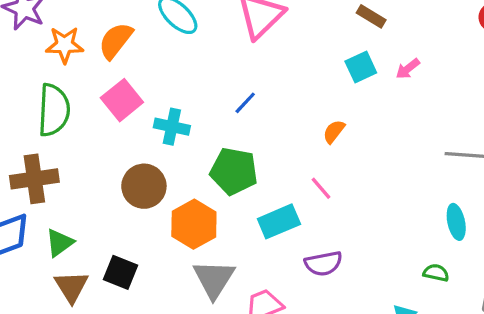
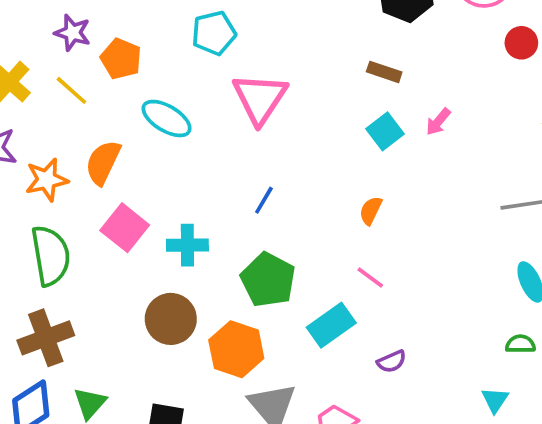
green pentagon: (234, 171) -> (268, 280), turned 30
purple semicircle: (323, 263) -> (392, 361), size x0.7

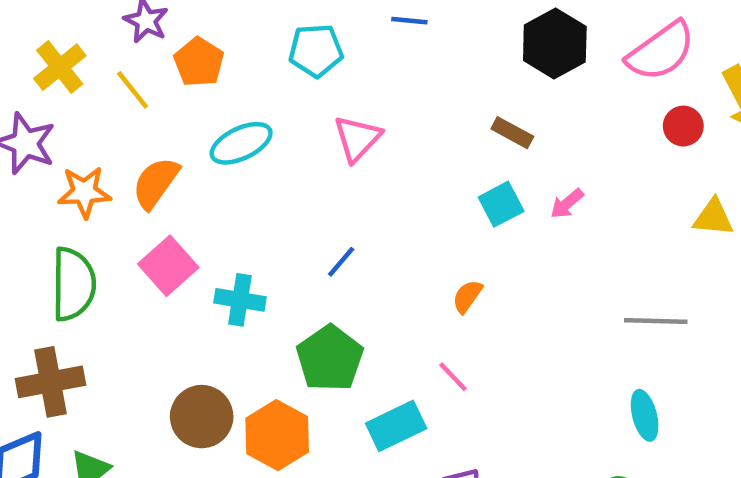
pink triangle: (260, 98) -> (357, 138), size x0.7
cyan ellipse: (167, 118) -> (241, 143), turned -66
brown circle: (171, 319) -> (202, 417), moved

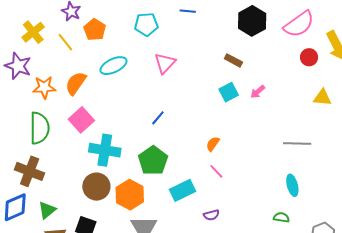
orange semicircle: (467, 296) -> (213, 144), moved
cyan cross: (240, 300) -> (105, 150), moved, size x1.4
pink line: (453, 377) -> (216, 171), moved
brown cross: (50, 382) -> (30, 171), turned 32

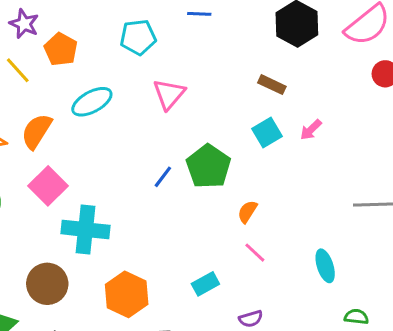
green pentagon: (153, 161) -> (208, 166), moved
cyan ellipse: (292, 185) -> (325, 266), moved
brown circle: (96, 187) -> (47, 284), moved
cyan rectangle: (182, 190) -> (205, 284), size x0.7

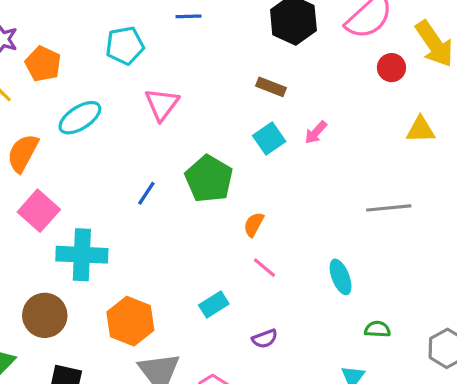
blue line: (163, 177) -> (146, 193), moved

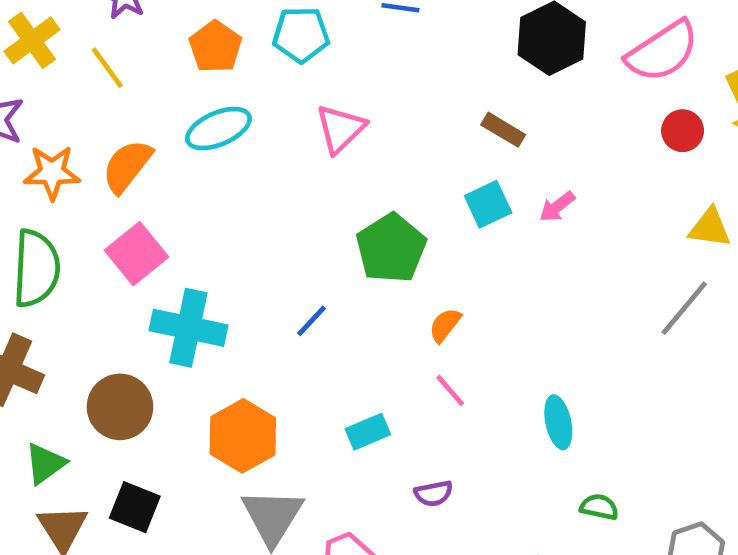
orange pentagon: (43, 64) -> (215, 47), moved
blue line: (146, 193) -> (311, 321), moved
gray line: (389, 208) -> (684, 308), moved, turned -54

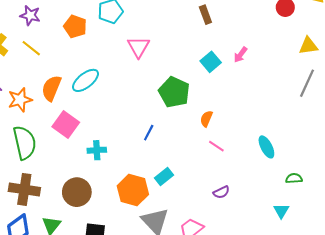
cyan ellipse: (218, 129) -> (85, 80), moved
brown rectangle: (503, 130) -> (205, 15), moved, turned 54
cyan cross: (188, 328) -> (97, 150), size x0.6
cyan rectangle: (368, 432) -> (164, 176), moved

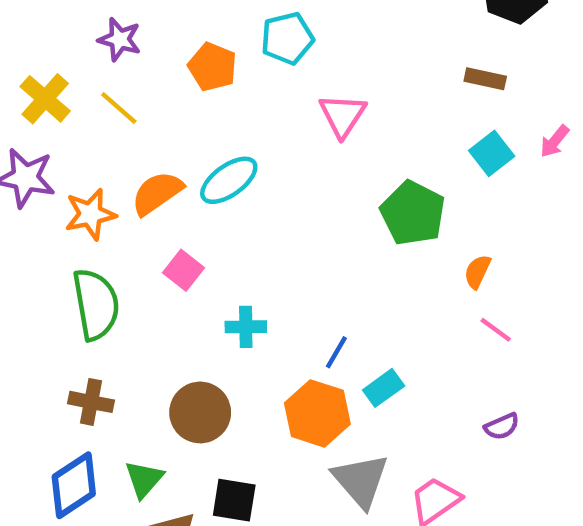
brown rectangle: (205, 15) -> (485, 79), moved, turned -60
orange semicircle: (51, 88) -> (157, 193), turned 30
pink square: (66, 124) -> (184, 270), size x0.7
blue line: (149, 133) -> (336, 352), moved
brown cross: (24, 189) -> (91, 402), size x0.7

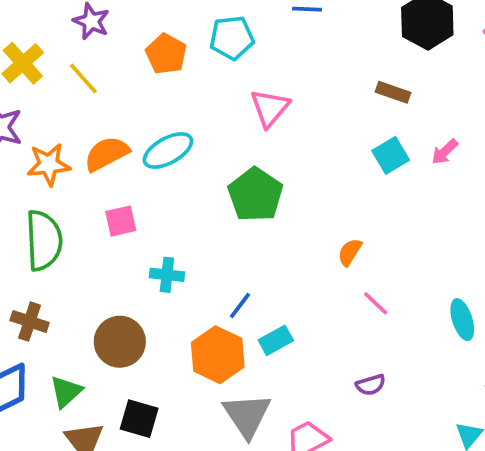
green pentagon: (413, 213) -> (255, 195), moved
pink square: (184, 270) -> (121, 221), turned 32
orange semicircle: (477, 272) -> (350, 252), moved

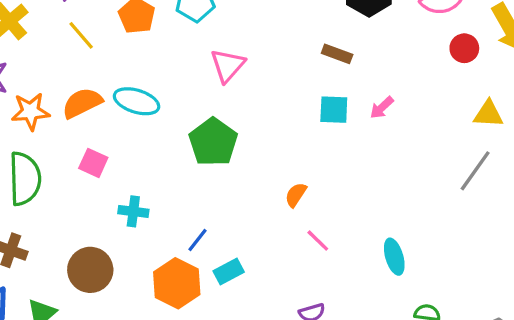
yellow line: (83, 79) -> (81, 35), moved
cyan ellipse: (168, 150) -> (137, 101), turned 45
cyan square: (391, 155) -> (334, 110), turned 32
pink square: (121, 221) -> (93, 163), turned 36

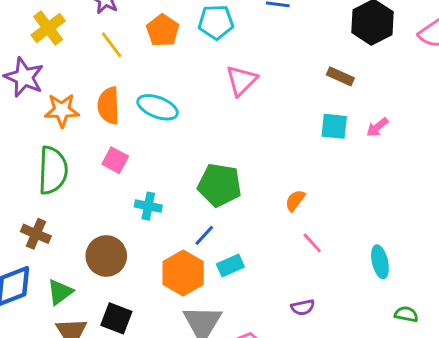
orange semicircle: (82, 103) -> (109, 106), turned -69
green pentagon: (213, 142) -> (219, 185), moved, turned -30

